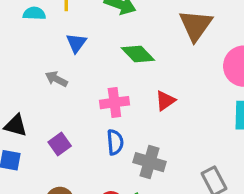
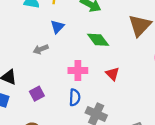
gray arrow: (56, 79) -> (41, 49), turned -56
red triangle: (165, 101) -> (112, 74), turned -48

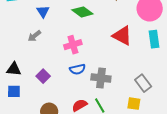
red triangle: (112, 74) -> (122, 36), moved, size x1.5
blue semicircle: (75, 97) -> (77, 69), turned 91

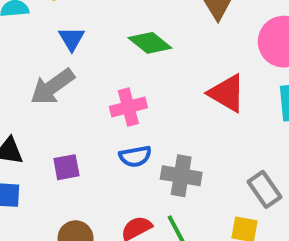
gray arrow: (34, 36) -> (52, 87), size x1.6
purple square: (43, 76) -> (66, 167), turned 32

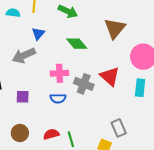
gray cross: (181, 176) -> (84, 84), moved

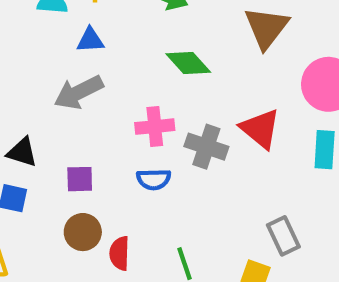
blue triangle: (38, 34) -> (90, 40), moved, turned 48
brown circle: (20, 133) -> (83, 232), moved
red semicircle: (51, 134) -> (120, 253), moved, turned -70

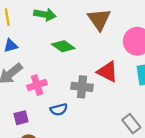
pink cross: (155, 127) -> (37, 85), moved

